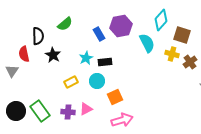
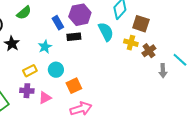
black rectangle: (105, 62) -> (74, 37), moved
purple cross: (68, 112) -> (27, 91), moved

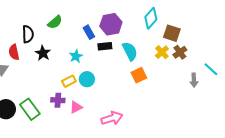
cyan semicircle: (106, 32) -> (130, 51), moved
yellow cross: (131, 43) -> (162, 52), turned 32
brown cross: (149, 51) -> (180, 52), moved
yellow rectangle: (30, 71) -> (69, 81), moved
orange square: (74, 86) -> (139, 75), moved

